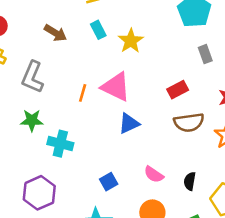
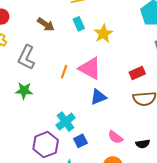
cyan cross: (60, 144) -> (66, 122), moved, turned 36
black semicircle: (190, 181) -> (143, 144), turned -112
purple hexagon: (39, 193) -> (46, 145), moved

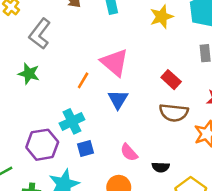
yellow star: (103, 34) -> (162, 17), moved
orange line: (64, 72) -> (83, 80), moved
red rectangle: (137, 73) -> (171, 80), turned 56
blue triangle: (98, 97) -> (118, 99), turned -48

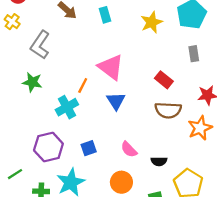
cyan cross: (72, 121) -> (67, 107), moved

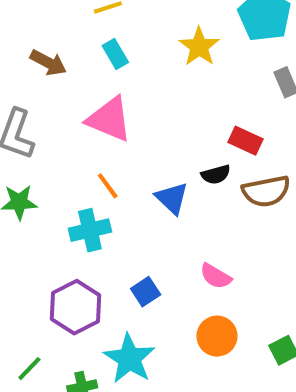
pink triangle: (111, 67) -> (109, 119), moved
orange line: (83, 85) -> (108, 186), turned -49
cyan cross: (67, 107) -> (90, 230), turned 30
black semicircle: (159, 161) -> (216, 175), moved

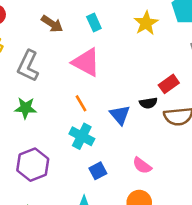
red rectangle: (246, 141) -> (169, 84), turned -66
cyan cross: (90, 230) -> (82, 136), moved, turned 35
purple hexagon: (75, 307) -> (33, 165), moved

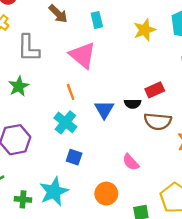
gray L-shape: (28, 66) -> (29, 48), turned -36
green star: (26, 108) -> (19, 86), turned 30
pink semicircle: (142, 166) -> (131, 162), moved
blue square: (98, 171) -> (74, 157), turned 35

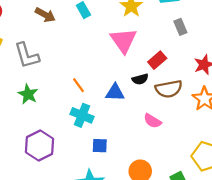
pink triangle: (83, 55) -> (124, 40), moved, turned 32
blue triangle: (104, 110) -> (115, 93), turned -42
pink semicircle: (131, 162) -> (152, 121), moved

